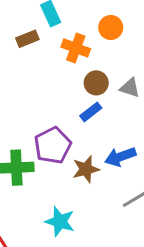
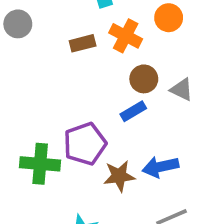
brown rectangle: (27, 39) -> (83, 43), moved

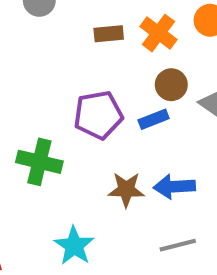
purple pentagon: (85, 144) -> (98, 115), moved

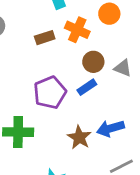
brown star: (126, 190) -> (79, 137), turned -30

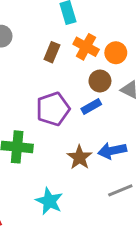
orange circle: (109, 14) -> (116, 53), moved
brown rectangle: (45, 38) -> (52, 52), turned -54

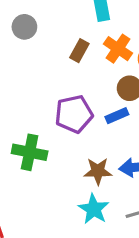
brown star: (79, 157) -> (98, 171), turned 30
cyan star: (49, 201) -> (94, 209), moved

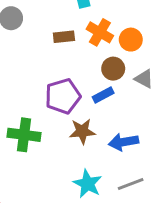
brown rectangle: (79, 51) -> (64, 37), turned 60
brown star: (98, 171) -> (82, 131), moved

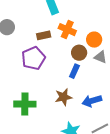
orange circle: (131, 40) -> (94, 40), moved
blue rectangle: (103, 95) -> (74, 71), turned -32
purple pentagon: (63, 96) -> (33, 58), moved

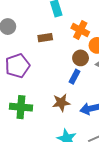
orange cross: (67, 30) -> (80, 30), moved
purple pentagon: (33, 58) -> (17, 66), moved

